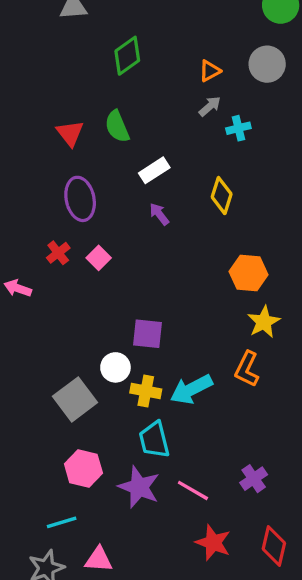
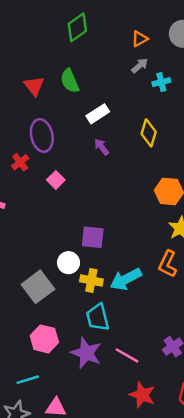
red cross: (58, 253) -> (20, 162), moved

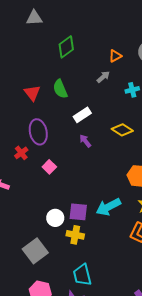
gray arrow: (140, 66) -> (103, 77), moved
yellow diamond: (149, 133) -> (122, 130), turned -75
white circle: (68, 263) -> (55, 218), moved
cyan arrow: (126, 279) -> (108, 207), moved
yellow cross: (91, 280) -> (75, 235), moved

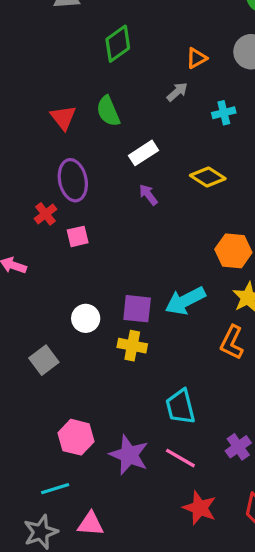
pink square: (49, 167) -> (78, 236), moved, turned 32
white circle: (55, 218) -> (86, 318), moved
gray square: (35, 251) -> (44, 360), moved, size x0.7
cyan trapezoid: (82, 275) -> (180, 407), moved

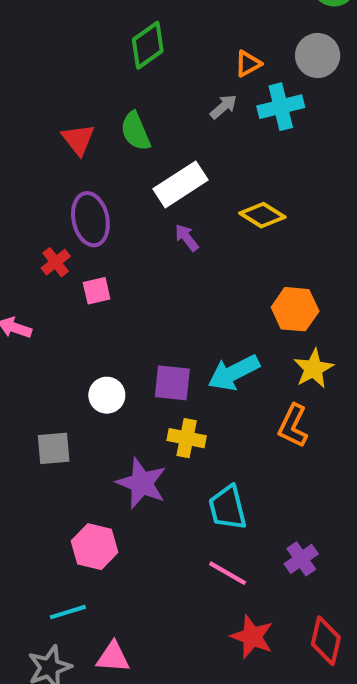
cyan cross: (224, 113) -> (281, 107), moved, size x1.5
white rectangle: (143, 153) -> (180, 184), size x1.4
yellow cross: (132, 346) -> (187, 438), moved
gray square: (44, 360) -> (54, 448), turned 32
purple star: (129, 455) -> (142, 483), moved

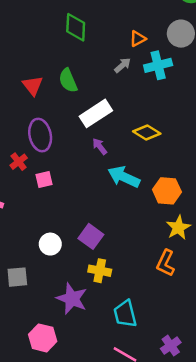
green diamond: (148, 45) -> (76, 27), turned -52
cyan arrow: (234, 373) -> (124, 177), moved, turned 52
purple square: (172, 383) -> (91, 236), turned 30

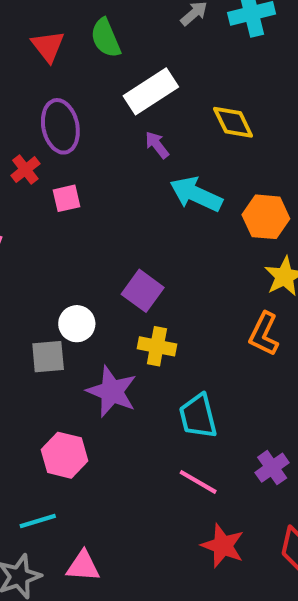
yellow diamond: (147, 132) -> (233, 122), turned 32
white circle: (50, 244) -> (77, 324), moved
gray square: (17, 277) -> (48, 357), moved

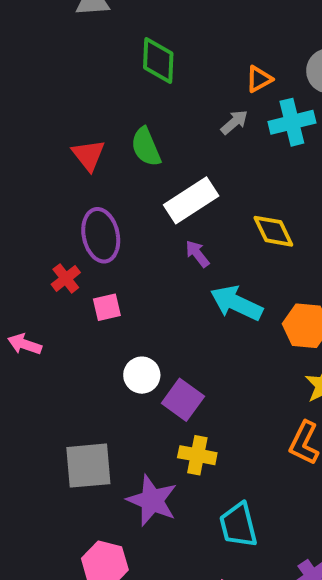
white circle: (77, 324) -> (142, 375), moved
gray square: (48, 357) -> (88, 466), size x1.4

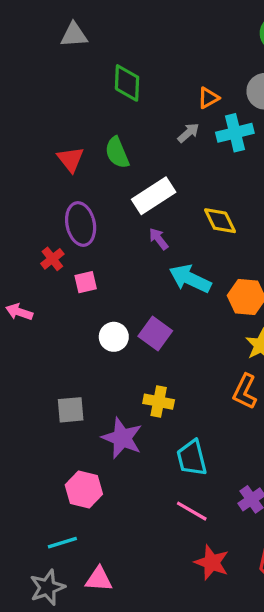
purple square: (183, 400) -> (155, 333), moved
gray square: (88, 466) -> (71, 410), size x0.7

